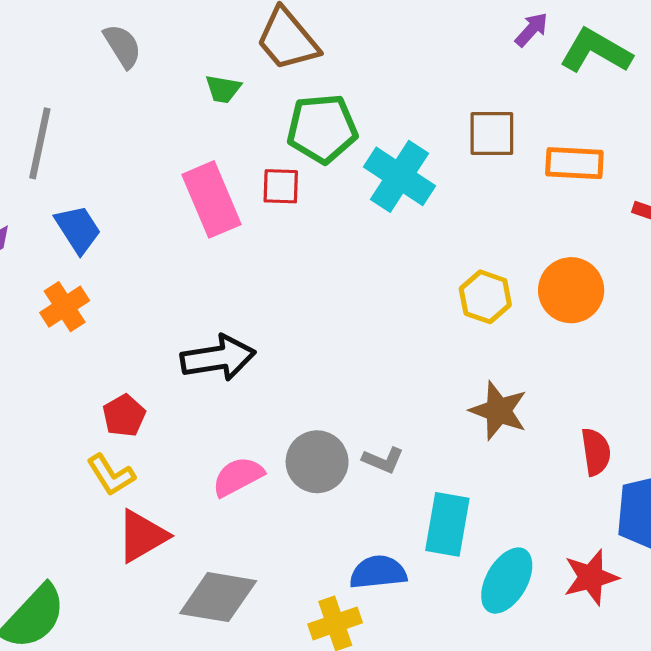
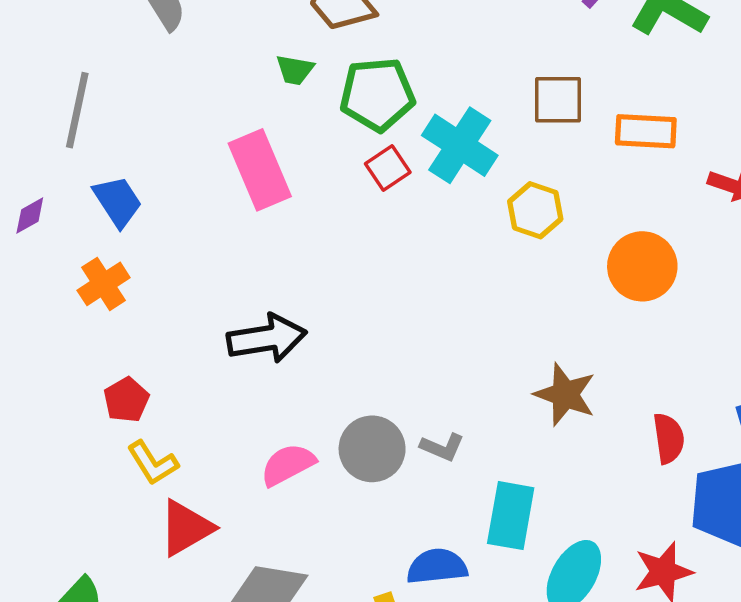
green trapezoid: (223, 89) -> (295, 70), moved
red square: (281, 186) -> (388, 168), moved, turned -36
yellow hexagon: (485, 297) -> (535, 210), moved
red pentagon: (124, 416) -> (126, 400), moved

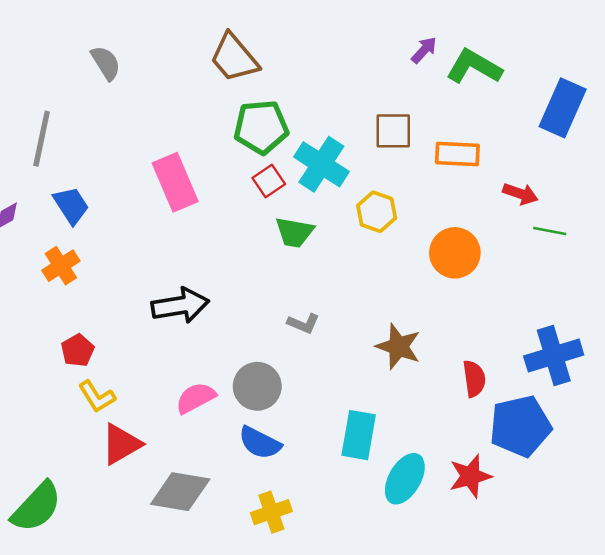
green trapezoid: (295, 70) -> (294, 232), moved, size x1.4
gray L-shape: (442, 447) -> (303, 323), moved
blue semicircle: (437, 566) -> (260, 443), moved, turned -147

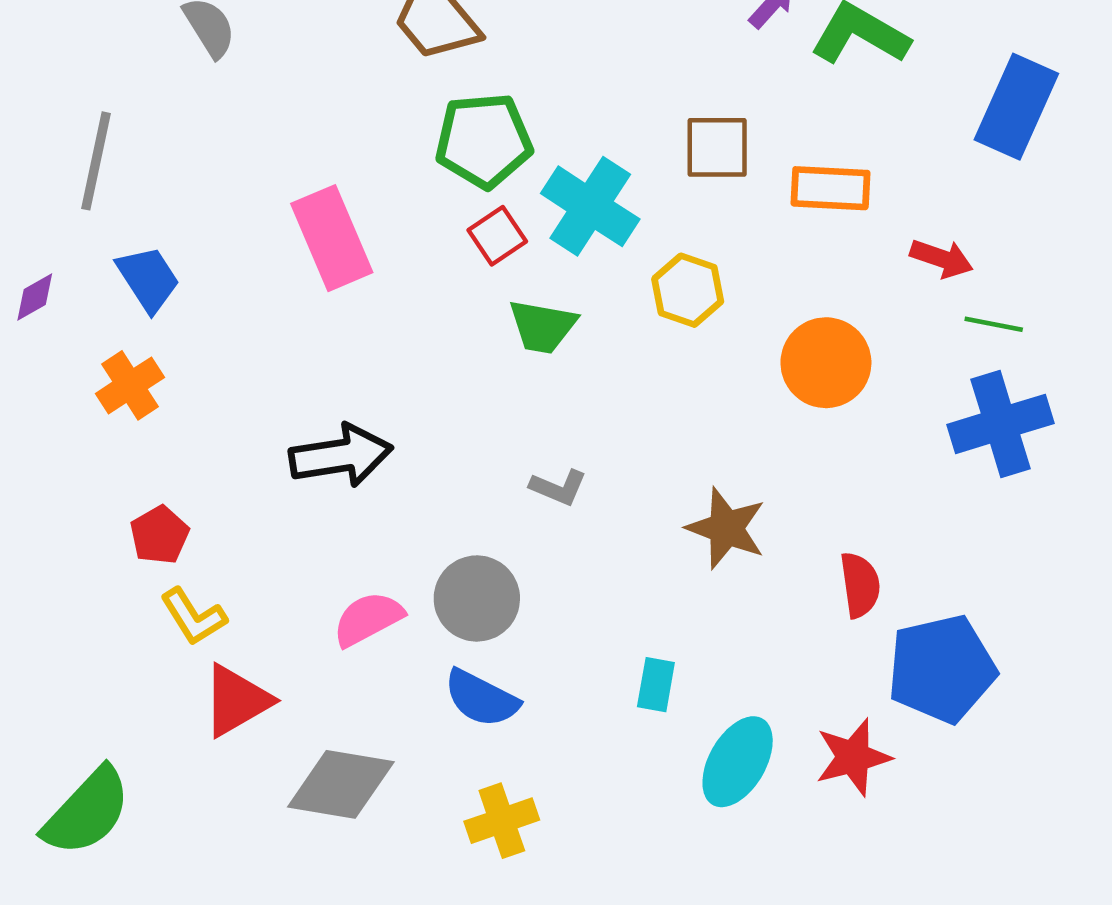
blue cross: (554, 356) -> (1001, 424), moved
cyan rectangle: (359, 435) -> (656, 685), size x0.6

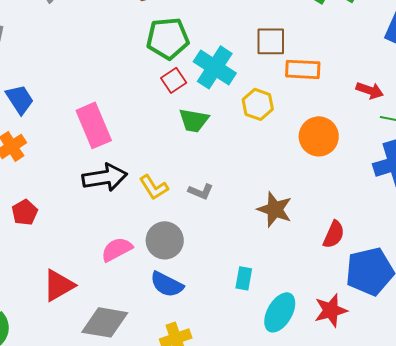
orange rectangle: (830, 188) -> (303, 69), moved
pink rectangle: (332, 238) -> (94, 125), moved
red semicircle: (860, 585) -> (334, 234), turned 32
yellow L-shape: (193, 617) -> (154, 187), moved

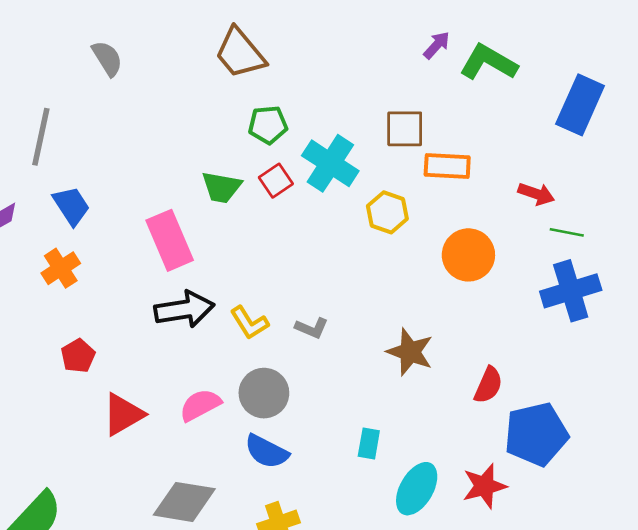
green pentagon: (168, 38) -> (268, 125), size x0.7
green trapezoid: (194, 120) -> (221, 187), moved
red triangle: (59, 285) -> (123, 414), moved

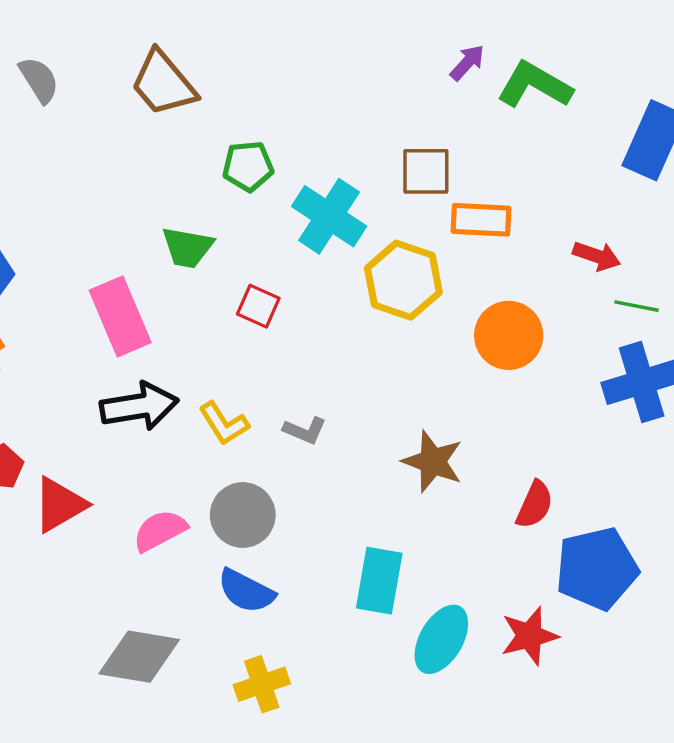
brown trapezoid: (240, 53) -> (163, 83), moved
red square: (276, 181) -> (258, 306), moved, turned -32
yellow hexagon: (387, 212) -> (403, 280), size x1.4
red triangle: (123, 414) -> (60, 505), moved
cyan rectangle: (369, 444) -> (379, 581), size x1.6

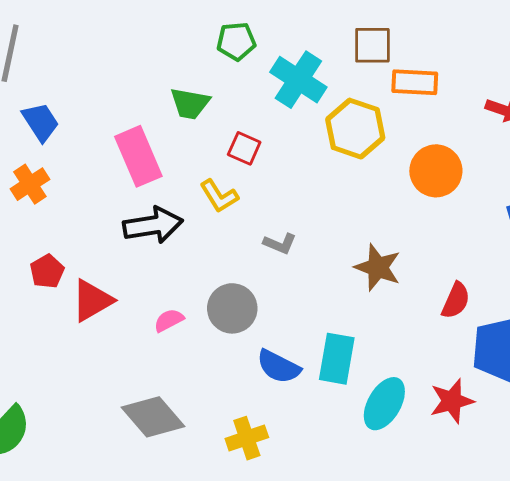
yellow L-shape: (224, 423) -> (219, 196), moved
pink semicircle: (160, 531) -> (169, 320), size x0.7
blue semicircle: (246, 591) -> (279, 367), moved
gray diamond: (139, 657) -> (153, 417), turned 40

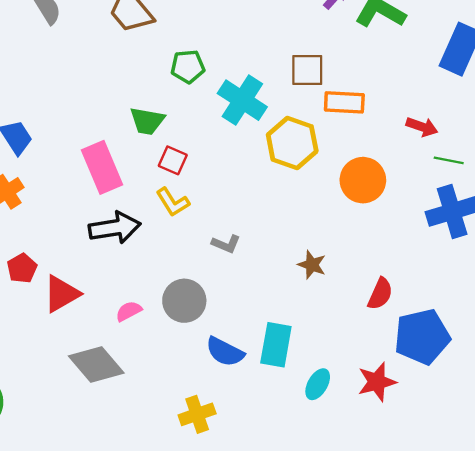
red square: (244, 148) -> (173, 160), moved
brown star: (378, 267) -> (312, 265), size x0.7
cyan ellipse: (384, 404) -> (318, 384), size x0.7
gray diamond: (153, 417) -> (96, 364), moved

